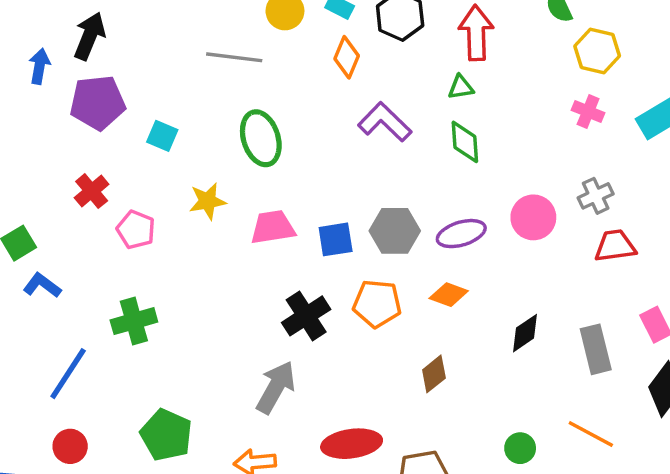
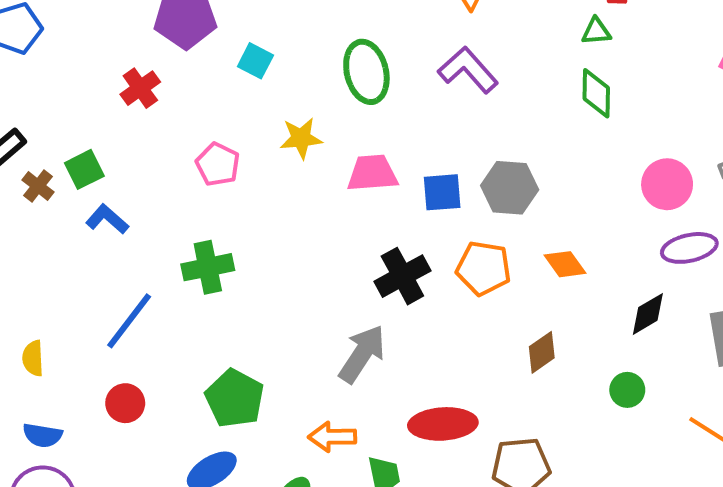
purple L-shape: (385, 122) -> (468, 70), moved
red cross: (92, 191) -> (140, 88), moved
purple ellipse: (461, 234) -> (689, 248), moved
orange diamond: (449, 295) -> (565, 264), turned 30
green circle: (520, 448) -> (627, 390), moved

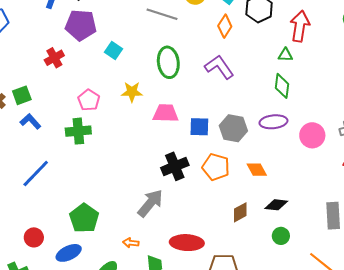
purple ellipse: (689, 248) -> (273, 122), moved
green cross: (208, 267) -> (78, 131), moved
black diamond: (648, 314) -> (276, 205), moved, turned 30
red circle: (125, 403) -> (34, 237), moved
orange arrow: (332, 437) -> (131, 243), size x0.7

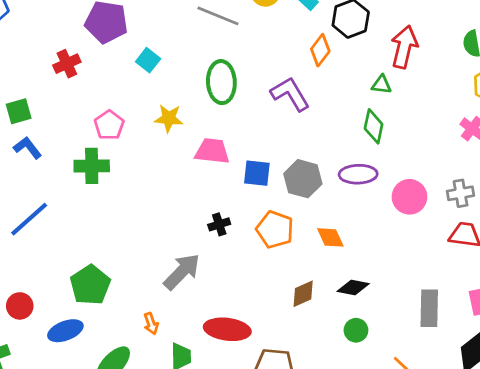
orange diamond: (225, 26) -> (320, 50), moved
black cross: (175, 166) -> (219, 224), size x0.6
orange arrow: (131, 243) -> (151, 324), turned -119

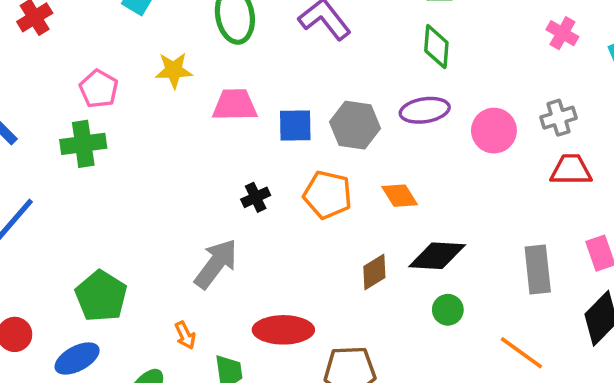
black diamond: (353, 287) -> (437, 256), size x1.4

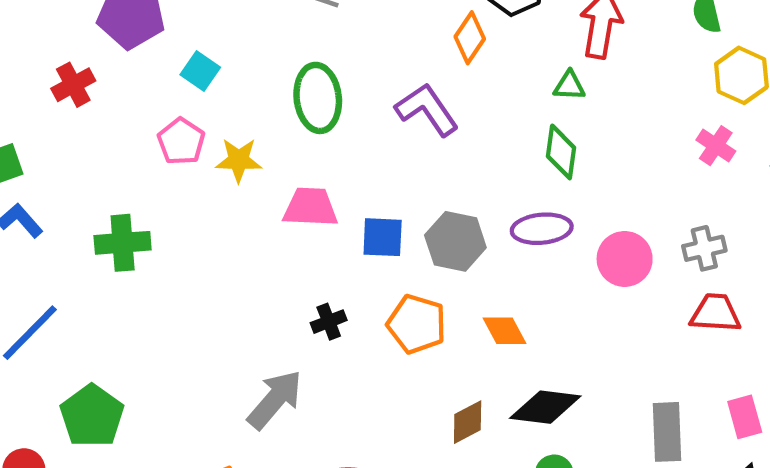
pink pentagon: (99, 89) -> (181, 141), moved
green pentagon: (101, 296) -> (92, 416), moved

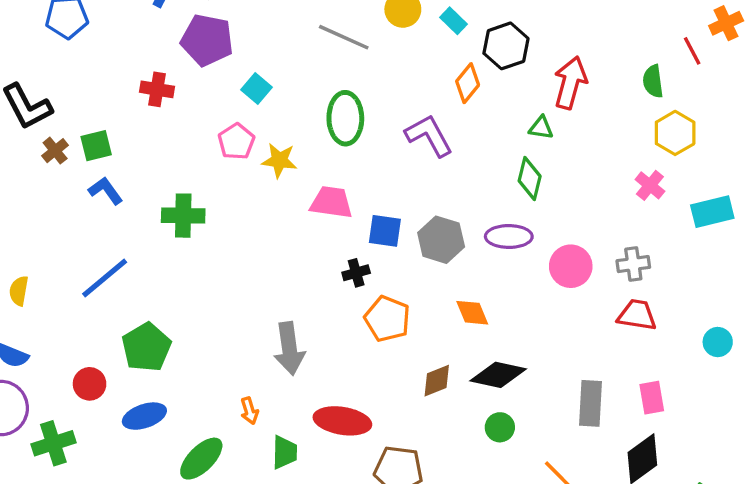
red cross: (73, 85) -> (157, 89), turned 32
black cross: (329, 322) -> (356, 273), moved
orange pentagon: (417, 324) -> (387, 319), moved
gray arrow: (275, 400) -> (289, 348), turned 126

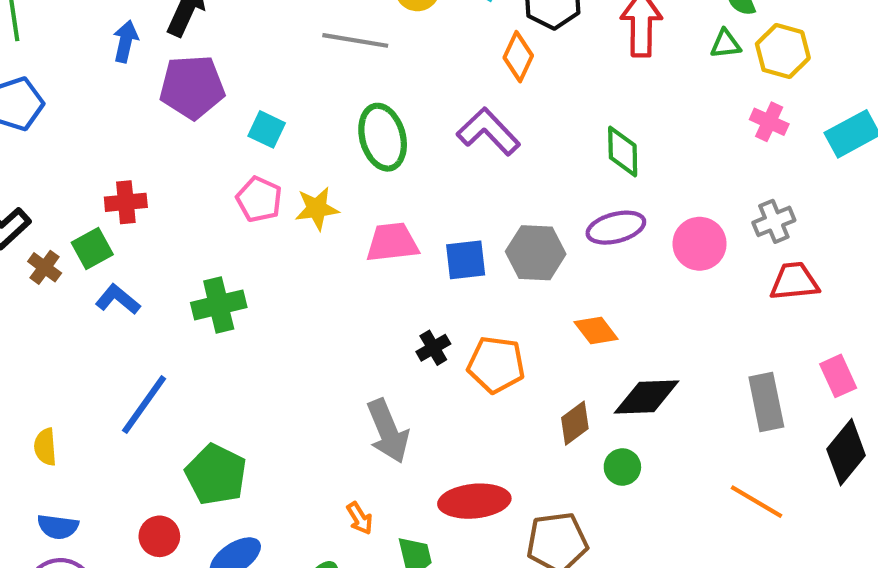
red cross: (157, 89) -> (126, 202), moved
green triangle: (541, 128) -> (725, 44), moved
black cross: (356, 273) -> (433, 348), moved
green circle: (500, 427) -> (622, 467), moved

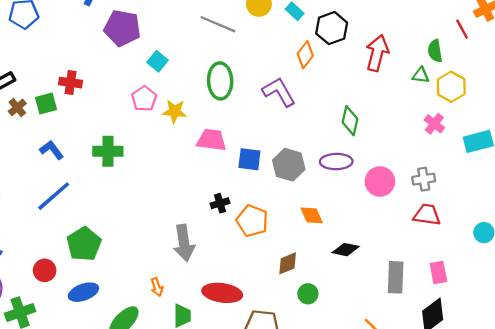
blue L-shape: (118, 299) -> (52, 150), moved
black diamond: (647, 397) -> (346, 250), moved, size x0.7

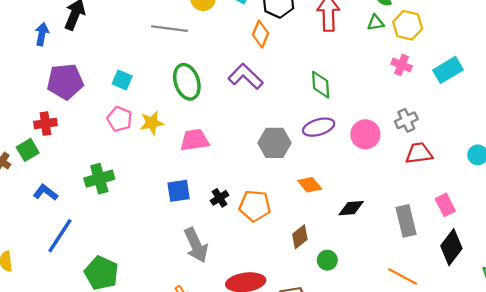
purple pentagon: (122, 28) -> (65, 82), moved
blue square: (249, 159) -> (179, 191), moved

